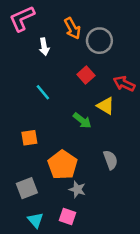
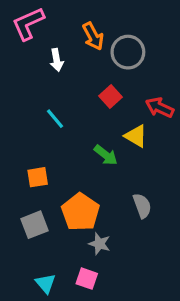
gray square: (27, 188) -> (34, 225), moved

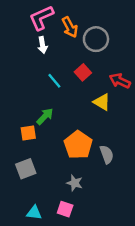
pink L-shape: (28, 24) -> (41, 18), moved
cyan line: (55, 119) -> (54, 81), moved
green arrow: (106, 155) -> (45, 116), moved, turned -84
orange pentagon: (80, 212) -> (78, 145), moved
cyan triangle: (46, 283) -> (34, 213), turned -42

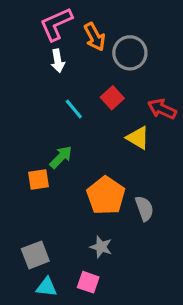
gray square: (26, 169) -> (35, 255), moved

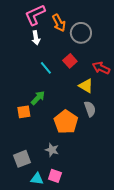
gray semicircle: (144, 208) -> (90, 109), moved
gray star: (101, 247) -> (52, 150), moved
cyan triangle: (47, 287) -> (37, 179), moved

